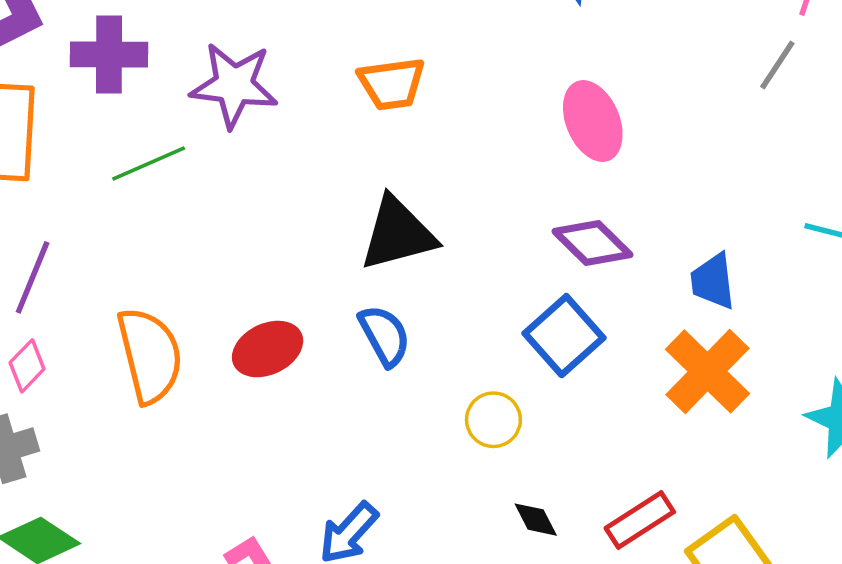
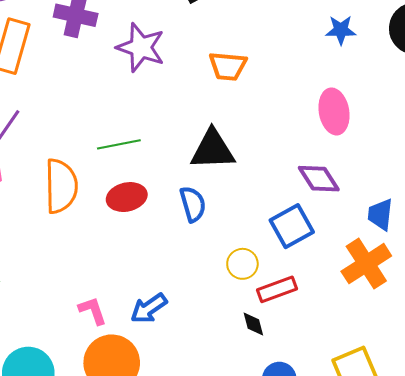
green line: (149, 164) -> (119, 144), moved
red rectangle: (640, 520) -> (277, 289), moved

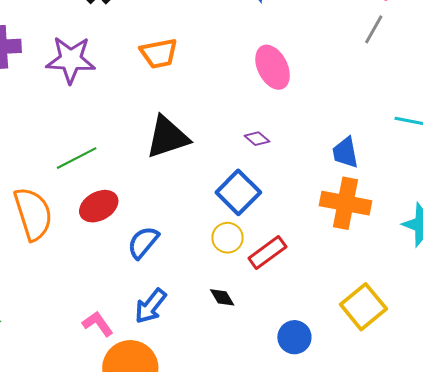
purple diamond: (319, 179) -> (257, 139), moved, size x0.6
blue semicircle: (193, 204) -> (143, 242), moved, turned -108
blue square: (292, 226) -> (238, 192), moved
orange cross: (366, 264) -> (345, 203), turned -30
black diamond: (253, 324) -> (222, 297), moved

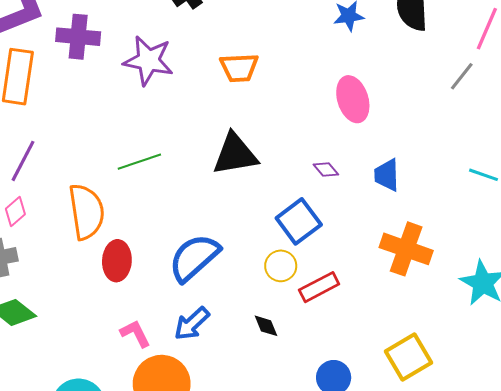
blue trapezoid: (345, 153) -> (387, 175), moved
red ellipse: (99, 206) -> (117, 261), moved, turned -66
blue semicircle: (143, 242) -> (194, 258), size x1.5

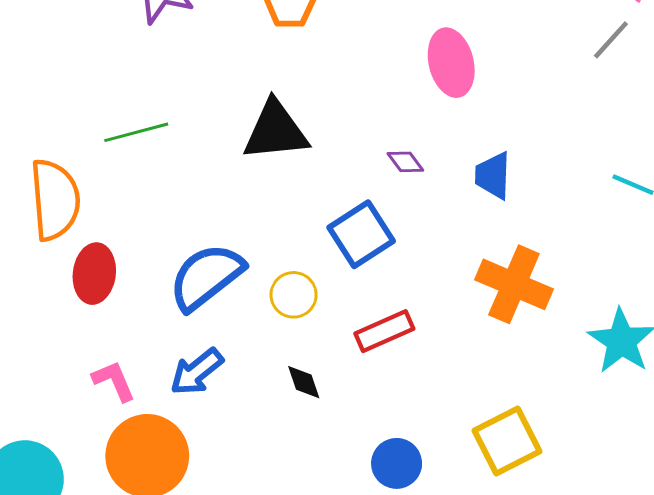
yellow circle: (281, 266) -> (294, 295), moved

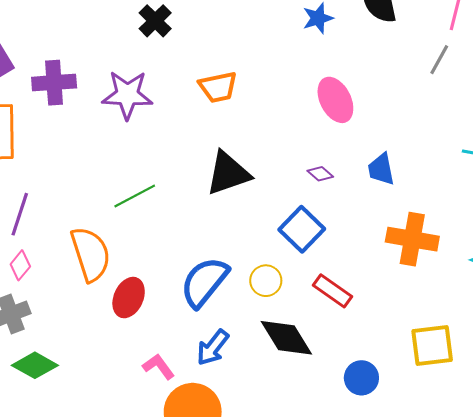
red ellipse: (94, 274) -> (129, 298), turned 30
red rectangle: (384, 331) -> (332, 291), turned 72
black diamond: (304, 382) -> (286, 338), size x2.0
yellow square: (507, 441) -> (432, 346), turned 33

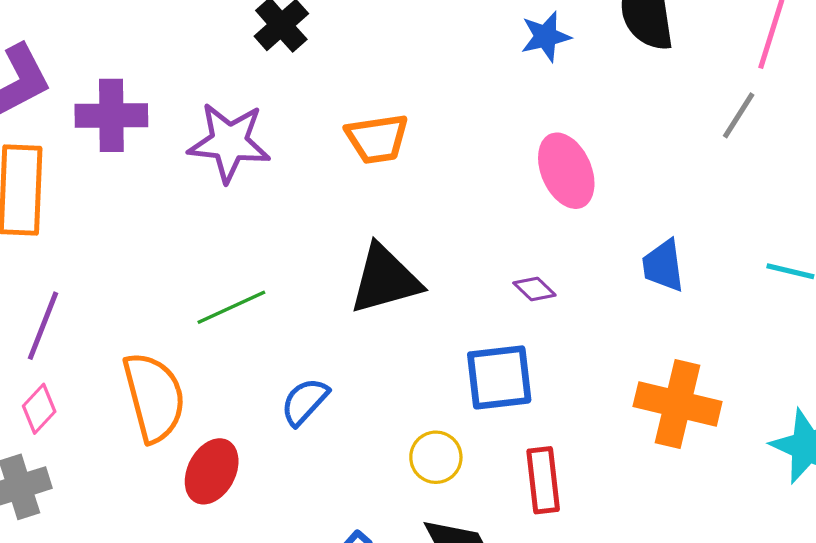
blue trapezoid: (381, 169) -> (663, 266), moved
blue square: (302, 229) -> (499, 377), turned 36
blue semicircle: (204, 282) -> (305, 402), moved, size x0.6
red rectangle: (332, 291) -> (543, 480), turned 45

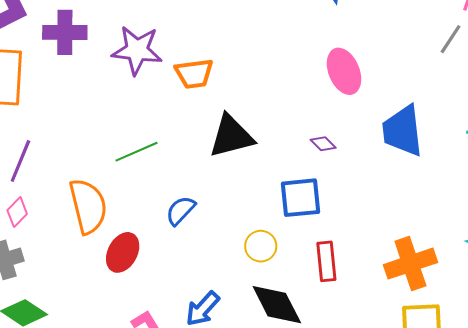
orange trapezoid: (377, 139) -> (194, 74), moved
blue trapezoid: (663, 266) -> (403, 131), size x1.6
orange cross: (678, 404) -> (410, 264), moved, turned -33

